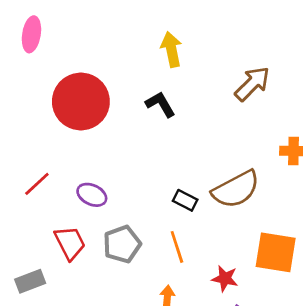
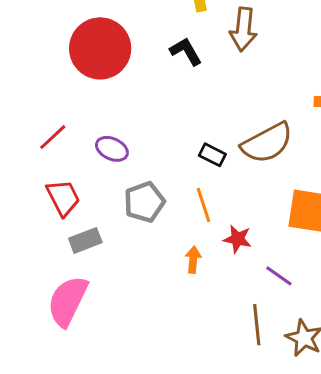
brown arrow: (252, 84) -> (243, 29), moved, turned 141
red trapezoid: (70, 243) -> (63, 198), moved
red star: (225, 278) -> (237, 239), moved
gray rectangle: (30, 281) -> (85, 240), moved

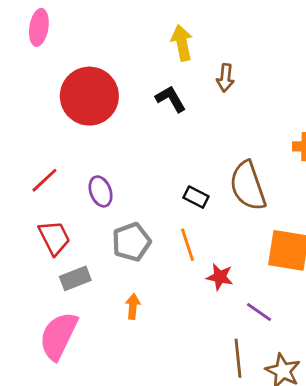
brown arrow: (243, 29) -> (225, 78), size x0.7
brown semicircle: (267, 143) -> (248, 186), turned 99
purple ellipse: (112, 149) -> (101, 191), turned 44
orange arrow: (193, 260) -> (133, 306), moved

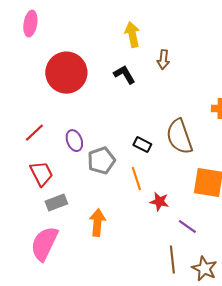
gray pentagon: (131, 242) -> (101, 161), moved
orange arrow: (133, 306) -> (97, 223), size x1.5

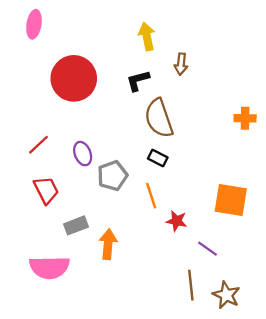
black L-shape: (124, 75) -> (138, 81), turned -75
brown semicircle: (179, 137) -> (159, 118), moved
gray rectangle: (56, 203) -> (76, 225), moved
pink semicircle: (44, 244) -> (49, 267), turned -117

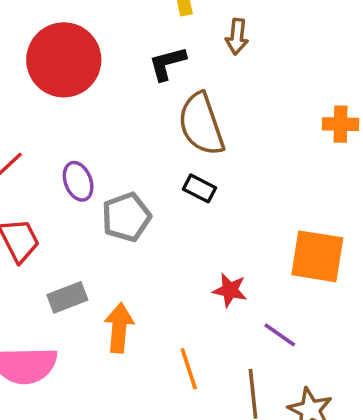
orange line: (151, 196) -> (189, 369), moved

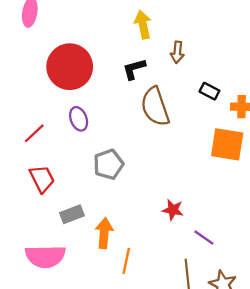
purple ellipse: (78, 181) -> (79, 119), moved
black rectangle: (199, 188) -> (209, 91), moved
orange square: (317, 256) -> (227, 144), moved
orange line: (189, 369) -> (126, 261), moved, turned 30

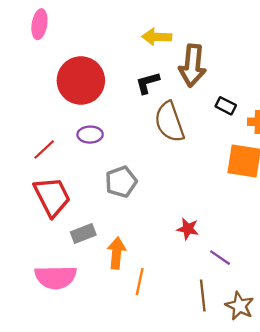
yellow arrow: (143, 25) -> (157, 37), turned -76
brown arrow: (177, 52) -> (192, 66), size x1.8
purple ellipse: (79, 119) -> (90, 135), turned -70
red trapezoid: (42, 179) -> (52, 197), size x1.4

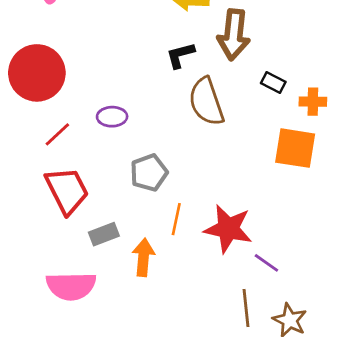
red circle: (81, 81) -> (37, 73), moved
red star: (188, 229) -> (228, 229), size x1.8
orange line: (140, 282) -> (176, 219), moved

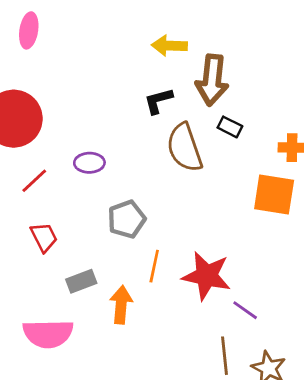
black rectangle: (273, 82) -> (230, 127), moved
red trapezoid: (67, 190) -> (44, 237), size x0.6

